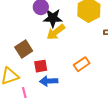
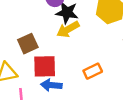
red square: (41, 66) -> (45, 66), size x1.5

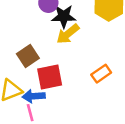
blue arrow: (51, 85) -> (34, 96), moved

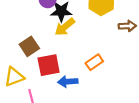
blue arrow: (34, 96) -> (68, 82), moved

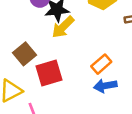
blue arrow: (68, 82) -> (105, 86), moved

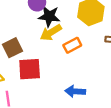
orange rectangle: (101, 64) -> (72, 45), moved

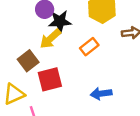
yellow arrow: (51, 33) -> (50, 39), moved

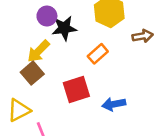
yellow arrow: (50, 39) -> (38, 51), moved
red square: (50, 79) -> (76, 89), moved

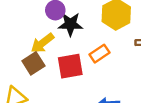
red square: (76, 89) -> (70, 66), moved

